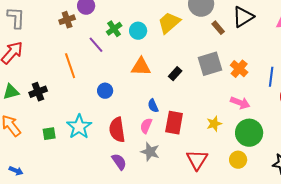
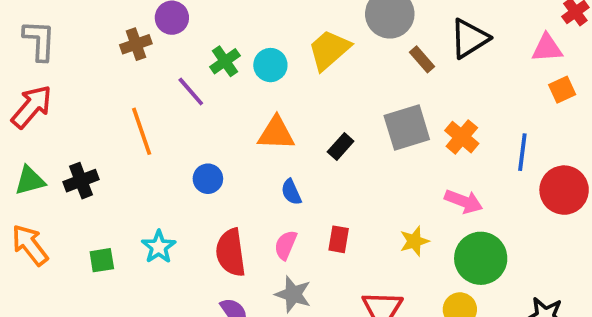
blue semicircle: (153, 106) -> (291, 192), moved
red rectangle: (174, 123) -> (339, 239), size x0.6
cyan star: (79, 127) -> (159, 247), size x0.7

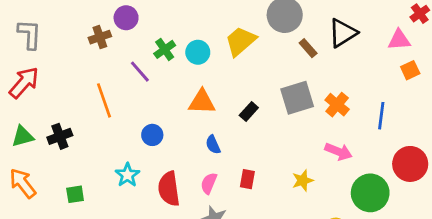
red circle: (564, 190) -> (410, 164), moved
cyan star: (159, 247) -> (127, 175), moved
green circle: (481, 258) -> (370, 193), moved

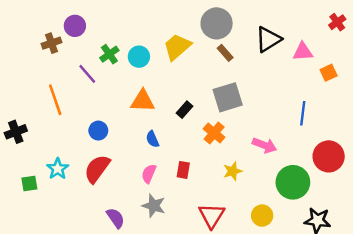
pink triangle: (399, 40) -> (303, 52), moved
brown rectangle: (308, 48) -> (225, 53), moved
orange cross: (337, 105) -> (214, 133), moved
cyan star: (127, 175) -> (58, 169), moved
red semicircle: (169, 189) -> (97, 169), moved, turned 44

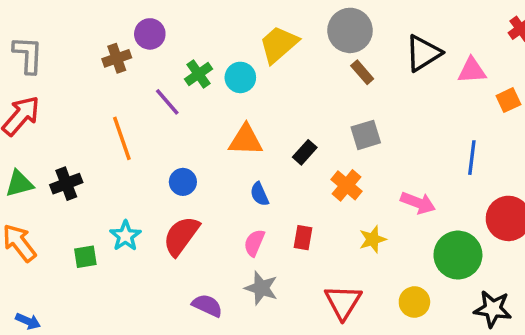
yellow trapezoid: (177, 47) -> (279, 44), moved
gray square: (228, 97) -> (366, 135), size x0.7
purple semicircle: (116, 218) -> (207, 305), turned -30

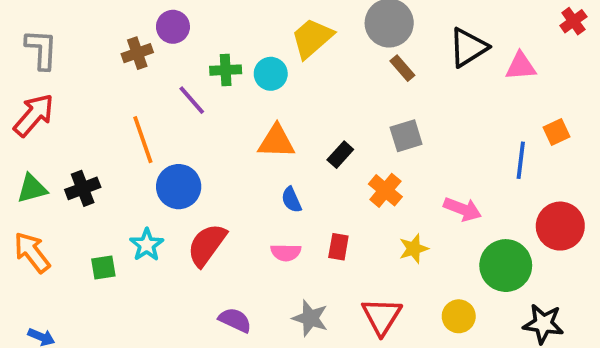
green cross: (199, 74) -> (226, 70), turned 32
orange square: (508, 100) -> (557, 132), moved
blue circle: (183, 182) -> (179, 187), moved, size x1.5
pink semicircle: (254, 243) -> (286, 252), turned -112
gray star: (261, 288) -> (310, 318), moved

